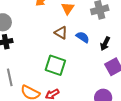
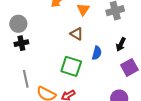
blue semicircle: (83, 37) -> (97, 53), moved, turned 72

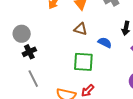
blue semicircle: (97, 53) -> (105, 43), turned -64
gray line: (26, 79) -> (33, 79), moved

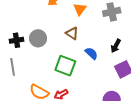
gray circle: (22, 34) -> (38, 38), moved

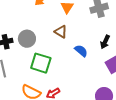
green square: (65, 66) -> (41, 63), moved

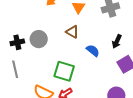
green square: (41, 63) -> (64, 71), moved

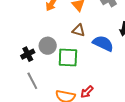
blue semicircle: (93, 51) -> (103, 43), size x1.5
green square: (64, 71) -> (68, 57), moved

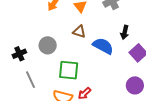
black cross: (28, 54) -> (19, 54), moved
green square: (68, 57) -> (69, 70), moved

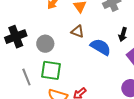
black cross: (19, 54) -> (16, 37), moved, size x1.5
green square: (69, 70) -> (51, 70), moved

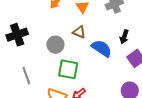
gray circle: (45, 44) -> (55, 45), moved
green square: (51, 70) -> (68, 69), moved

